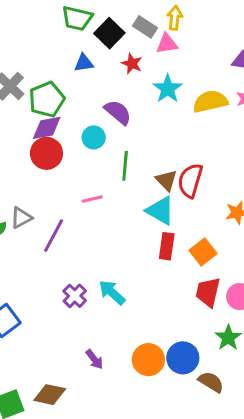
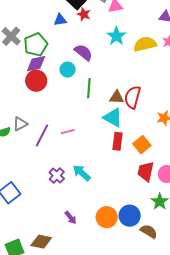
red star: (132, 64) -> (84, 14), moved
brown triangle: (166, 180) -> (117, 97), turned -42
pink line: (92, 199) -> (68, 132), moved

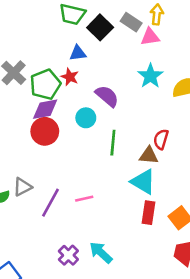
red star: (84, 14) -> (70, 77), moved
red semicircle: (133, 97) -> (161, 139), moved, size x0.7

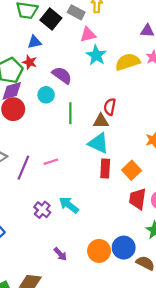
pink triangle: (150, 37) -> (88, 35), moved

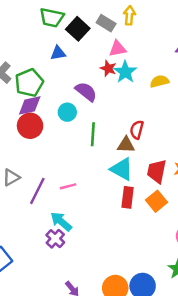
red star: (30, 62) -> (108, 68), moved
yellow semicircle: (128, 62) -> (159, 81), size x0.7
red trapezoid: (138, 199) -> (157, 171), moved
cyan arrow: (69, 205) -> (61, 221), moved

